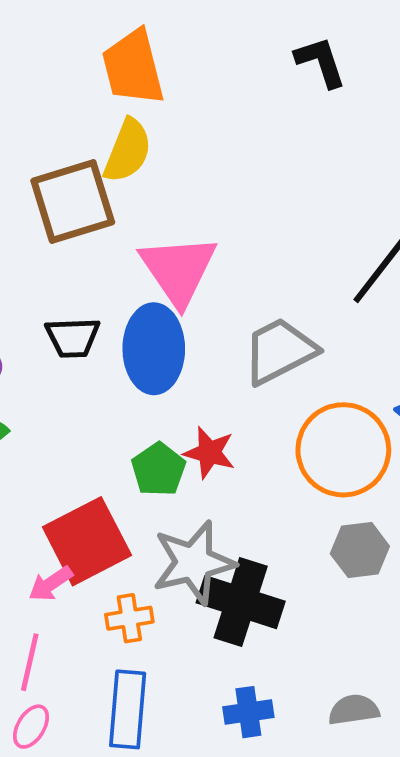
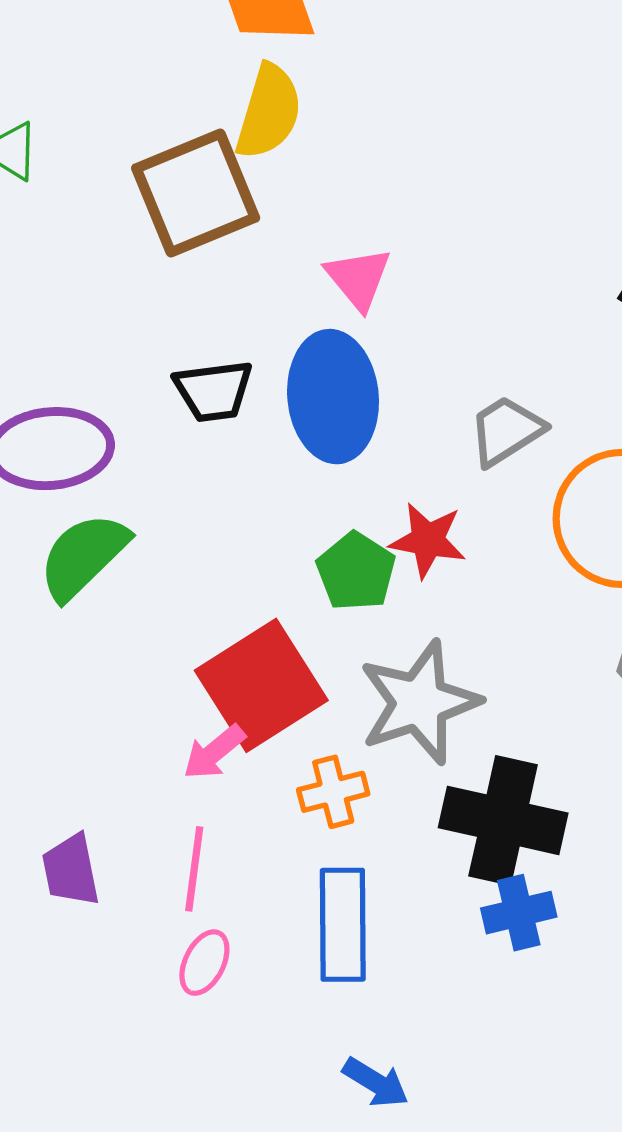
pink triangle: (178, 270) -> (358, 278), size x0.6
gray trapezoid: (280, 351) -> (506, 431), moved, size x0.7
black cross: (241, 602) -> (503, 820), moved

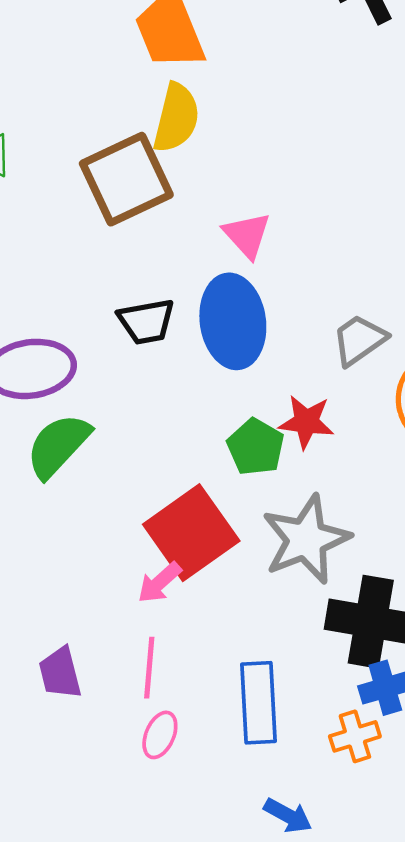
orange cross: (333, 792) -> (355, 736), moved

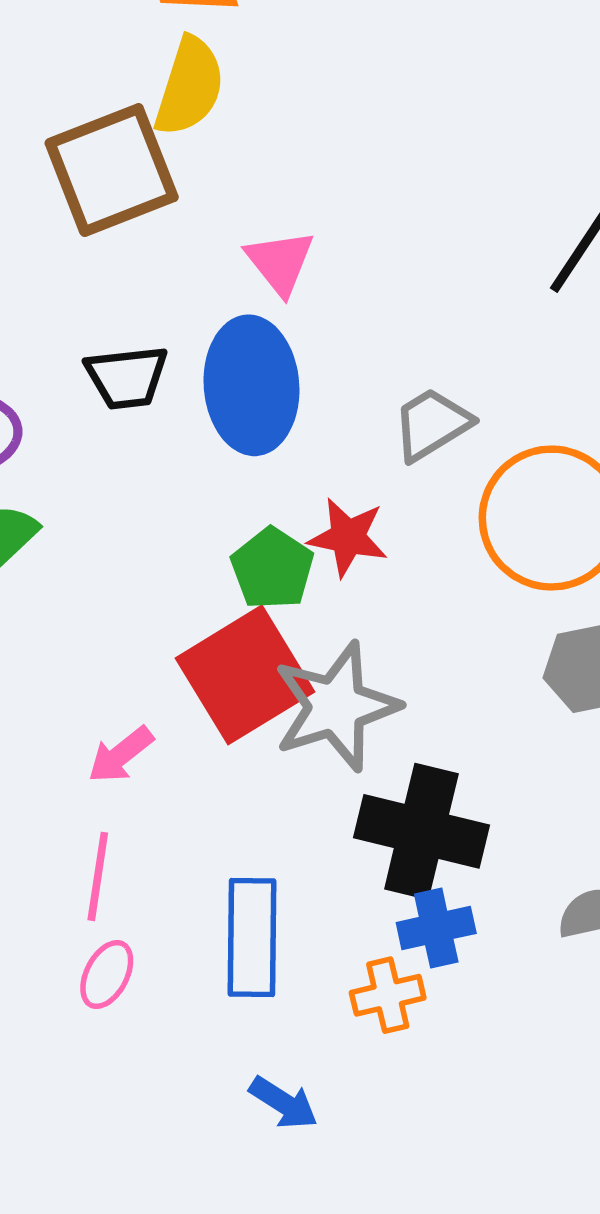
red square: (191, 533) -> (245, 675), moved

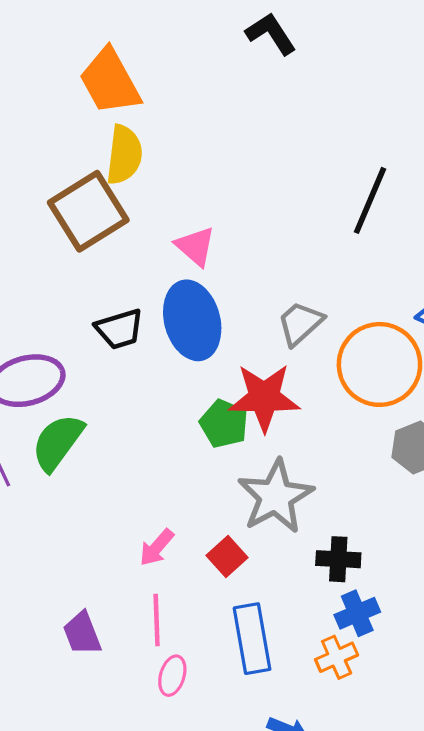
red star: (348, 537) -> (264, 398), size x1.5
red square: (245, 675) -> (227, 557), moved, size x0.5
black cross: (421, 831) -> (338, 559), size x0.6

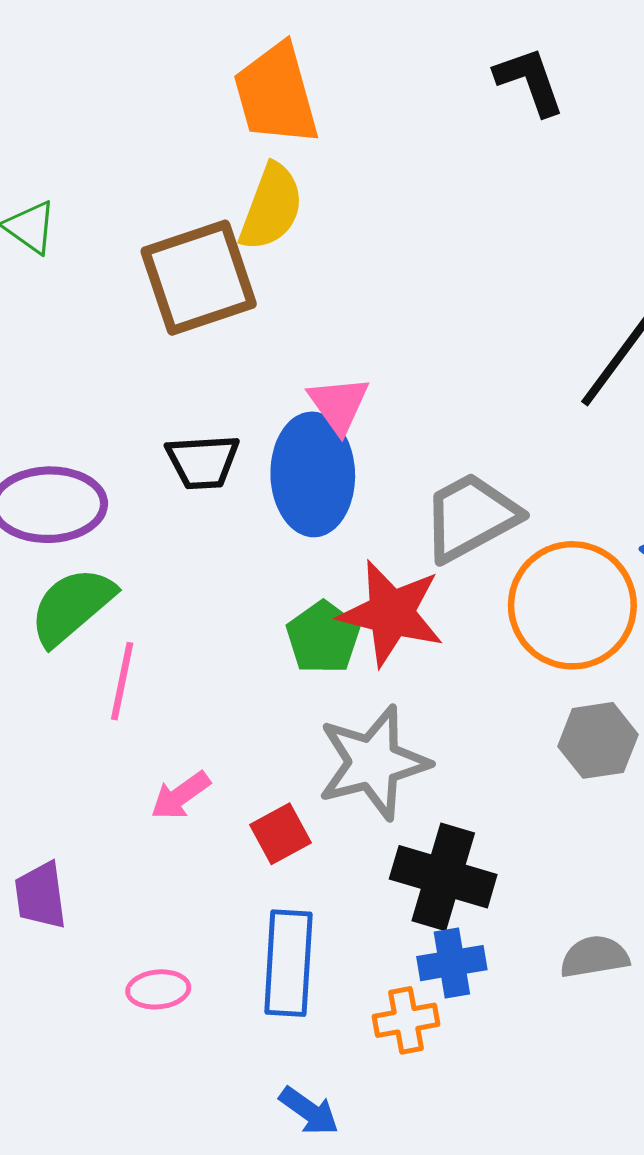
pink triangle: (195, 246) -> (339, 404), moved
gray trapezoid: (300, 323) -> (471, 517), size x1.4
black cross: (338, 559) -> (443, 877), size x1.5
pink line: (157, 620) -> (122, 681), moved
pink ellipse: (172, 676) -> (158, 989), turned 54

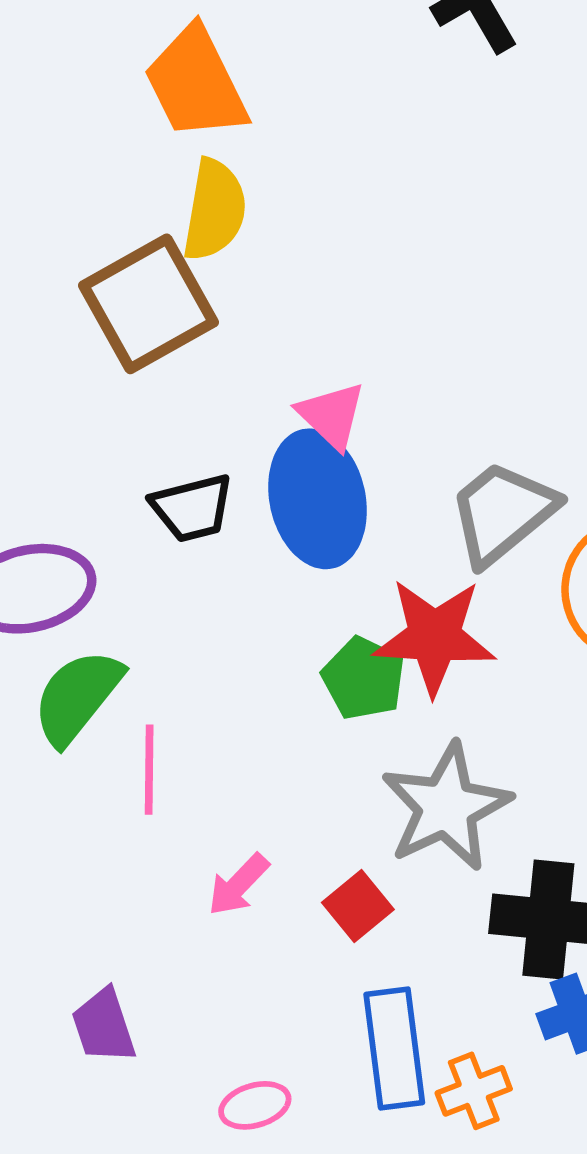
orange cross: (406, 1020) -> (474, 1091), moved

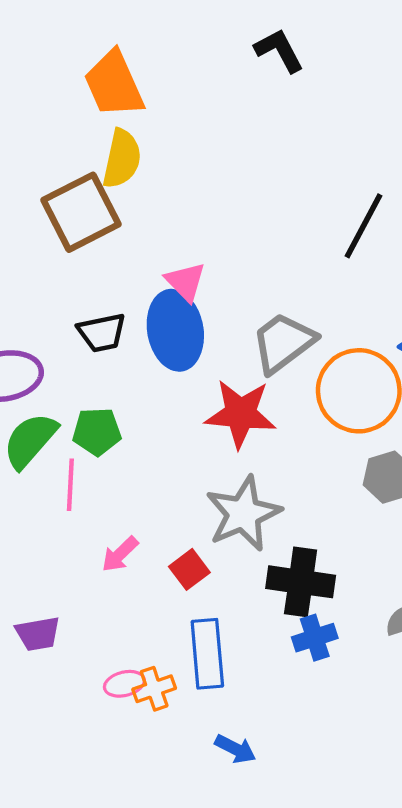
green pentagon: (364, 678) -> (97, 432), moved, turned -30
purple trapezoid: (104, 1026) -> (38, 634), turned -84
orange cross: (474, 1091) -> (154, 689), moved

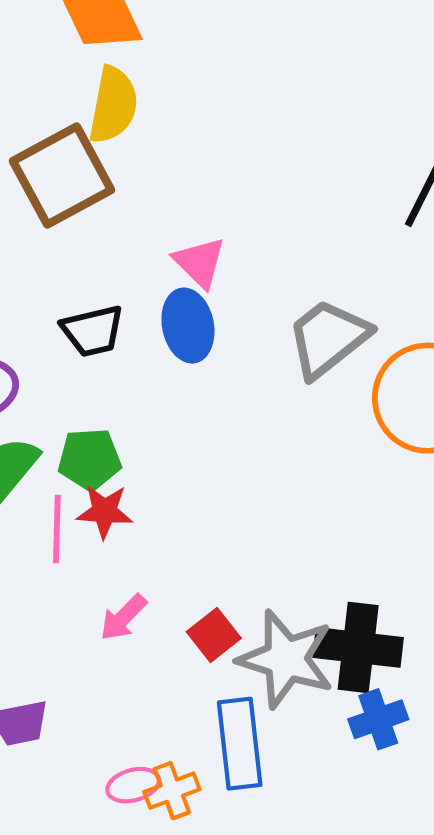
blue ellipse: (175, 330) -> (188, 326), size x0.7
red star: (241, 414) -> (105, 511), moved, size x0.6
gray star: (243, 514) -> (286, 659), moved, turned -30

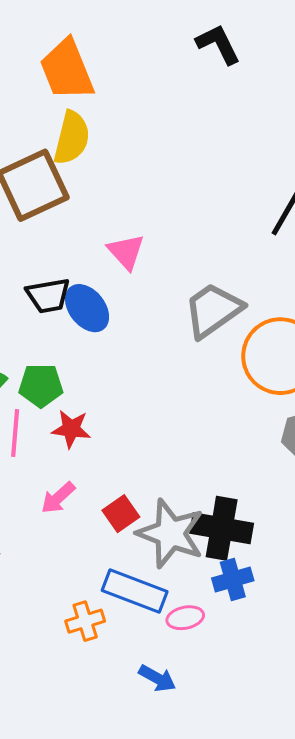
blue ellipse: (188, 326) -> (87, 308), moved, turned -30
red star: (105, 511) -> (71, 429), moved
blue rectangle: (240, 744) -> (135, 591), turned -66
pink ellipse: (133, 785) -> (185, 618), moved

